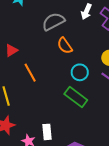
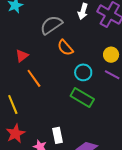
red triangle: (11, 50) -> (22, 56), moved

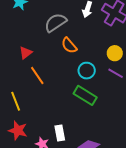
red star: (16, 134) -> (18, 130), turned -30

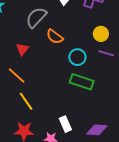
red triangle: (26, 53) -> (22, 49), moved
orange line: (37, 76) -> (17, 76), moved
yellow line: (16, 101) -> (26, 101), moved

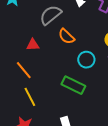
red triangle: (22, 49) -> (33, 45), turned 40
green rectangle: (82, 82) -> (73, 85), moved

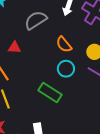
orange semicircle: (66, 36) -> (64, 44), moved

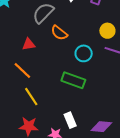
orange semicircle: (64, 44) -> (59, 33), moved

